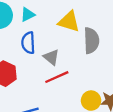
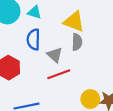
cyan triangle: (28, 15) -> (34, 12), turned 40
gray semicircle: (91, 41) -> (77, 42), moved, size x0.7

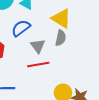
blue semicircle: (33, 39) -> (21, 28), turned 42

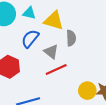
yellow triangle: (61, 18) -> (54, 21), moved

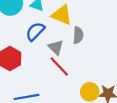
red line: (56, 70) -> (59, 67), turned 65

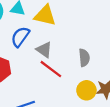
gray semicircle: (78, 35) -> (84, 58), moved

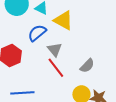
gray semicircle: (84, 58) -> (87, 66), turned 35

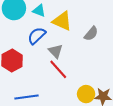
gray semicircle: (87, 66) -> (91, 34), moved

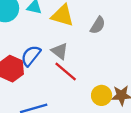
blue semicircle: (37, 36) -> (31, 56), moved

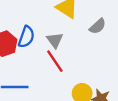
blue semicircle: (31, 56) -> (26, 37), turned 145

